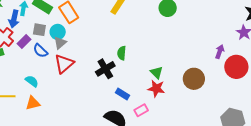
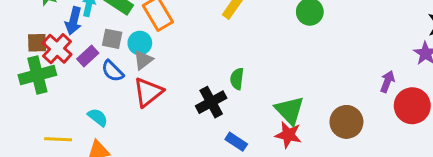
green triangle: (157, 72) -> (290, 110), size x1.5

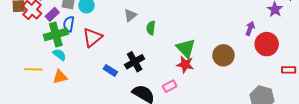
gray triangle: (143, 60) -> (130, 15), moved
blue semicircle: (113, 71) -> (69, 24), turned 56
green cross: (37, 75) -> (56, 34), moved
black cross: (211, 102) -> (135, 62), moved
blue rectangle: (236, 142) -> (110, 70), moved

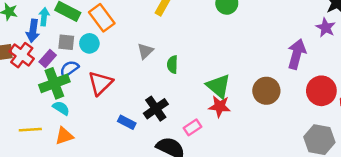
blue semicircle: (69, 24) -> (69, 69), turned 49
purple arrow: (250, 28) -> (297, 54), size x1.6
red circle: (267, 44) -> (321, 91), moved
pink rectangle: (170, 86) -> (193, 127), moved

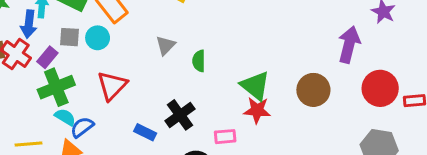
blue semicircle: (69, 69) -> (82, 127), moved
pink rectangle: (193, 127) -> (225, 137), turned 30

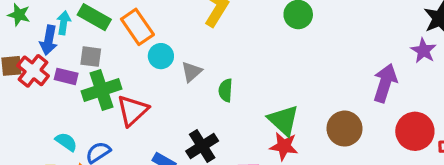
cyan circle: (98, 38) -> (161, 56), moved
purple rectangle: (47, 57) -> (66, 76), turned 60
green cross: (56, 87) -> (101, 90), moved
cyan semicircle: (65, 117) -> (66, 142), moved

